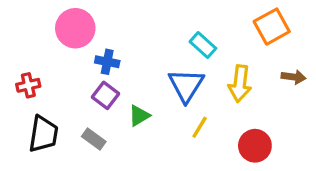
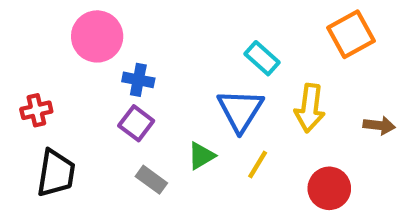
brown arrow: (294, 77) -> (379, 125), moved
green triangle: (139, 116) -> (201, 156), moved
gray rectangle: (94, 139) -> (151, 180), moved

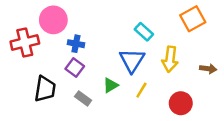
red cross: (36, 110) -> (25, 42), moved, size x1.6
black trapezoid: (56, 173) -> (45, 89), moved

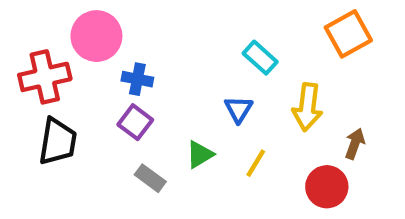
blue triangle: (132, 60) -> (239, 109), size x0.6
brown arrow: (208, 69) -> (355, 144), moved, turned -77
black trapezoid: (45, 89) -> (58, 142), moved

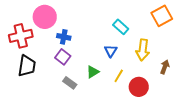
red circle: (327, 187) -> (139, 87), moved

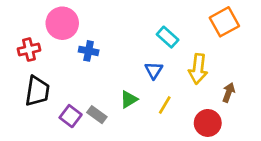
red cross: (21, 36) -> (29, 50), size x0.7
purple square: (63, 57) -> (71, 116), moved
red circle: (139, 87) -> (208, 123), moved

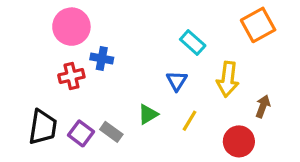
red cross: (29, 50) -> (71, 76), moved
black trapezoid: (37, 91) -> (43, 127), moved

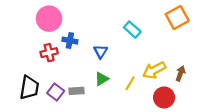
yellow arrow: (228, 79) -> (154, 70), moved, turned 55
blue triangle: (177, 81) -> (101, 51), moved
gray rectangle: (111, 132) -> (76, 91), turned -40

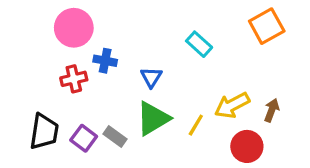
green triangle: (102, 79) -> (153, 118), size x1.6
gray rectangle: (76, 91) -> (115, 137), turned 40

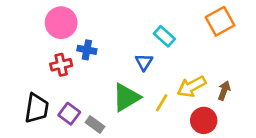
blue triangle: (151, 77) -> (144, 62), moved
gray rectangle: (115, 137) -> (95, 125), moved

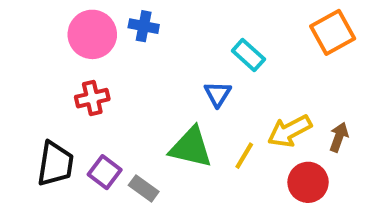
blue cross: (87, 50) -> (144, 26), moved
green triangle: (126, 97) -> (191, 147), turned 44

